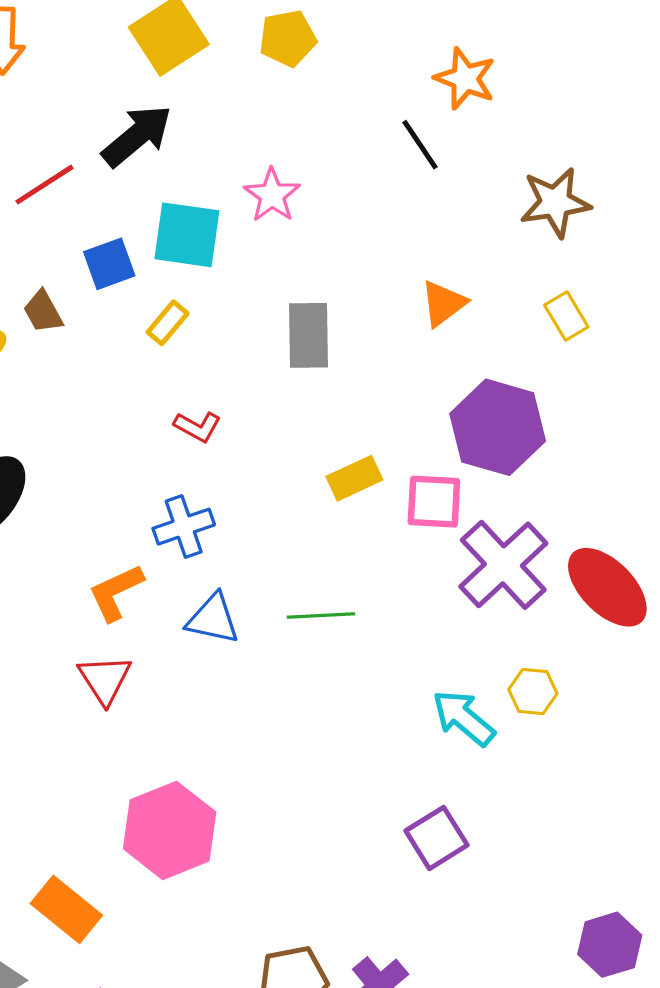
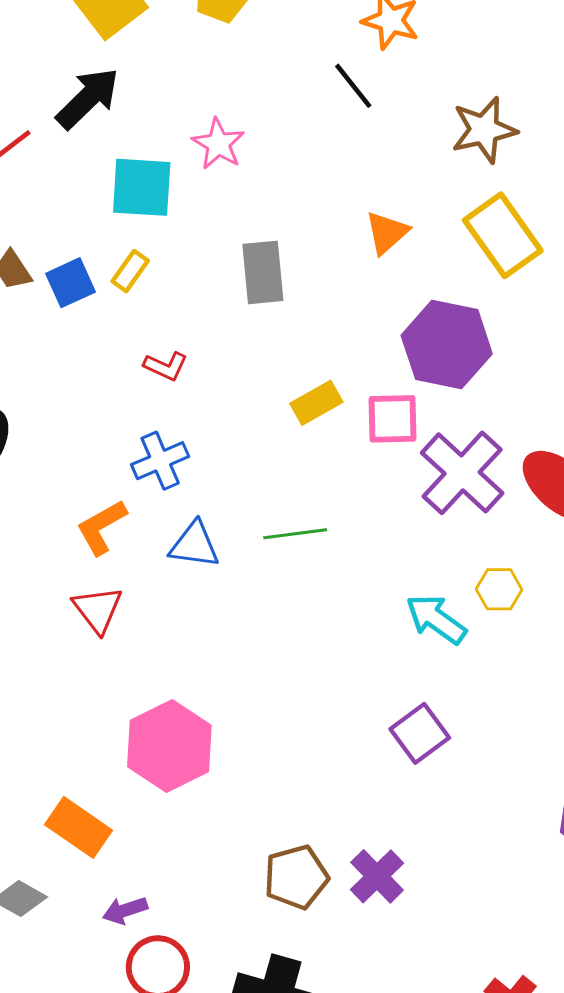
blue square: (109, 264) -> (70, 283), moved
yellow rectangle: (566, 316) -> (503, 235), size x1.8

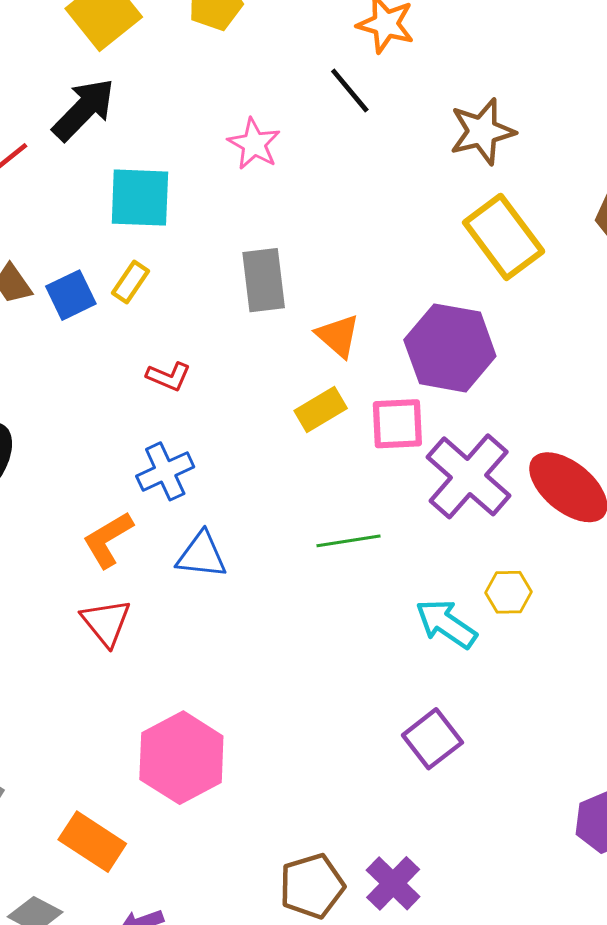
pink star: (218, 144) -> (254, 144), moved
orange triangle: (387, 233) -> (338, 336), moved, turned -36
green line: (295, 534) -> (348, 541), moved

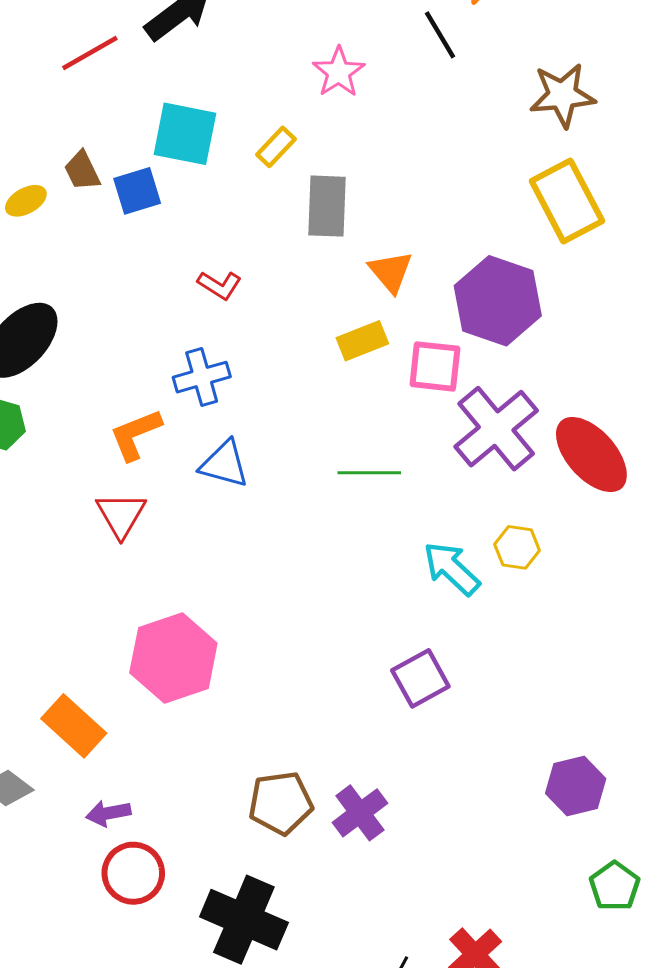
cyan square: (140, 198) -> (185, 134), moved
yellow rectangle: (130, 282) -> (276, 147), moved

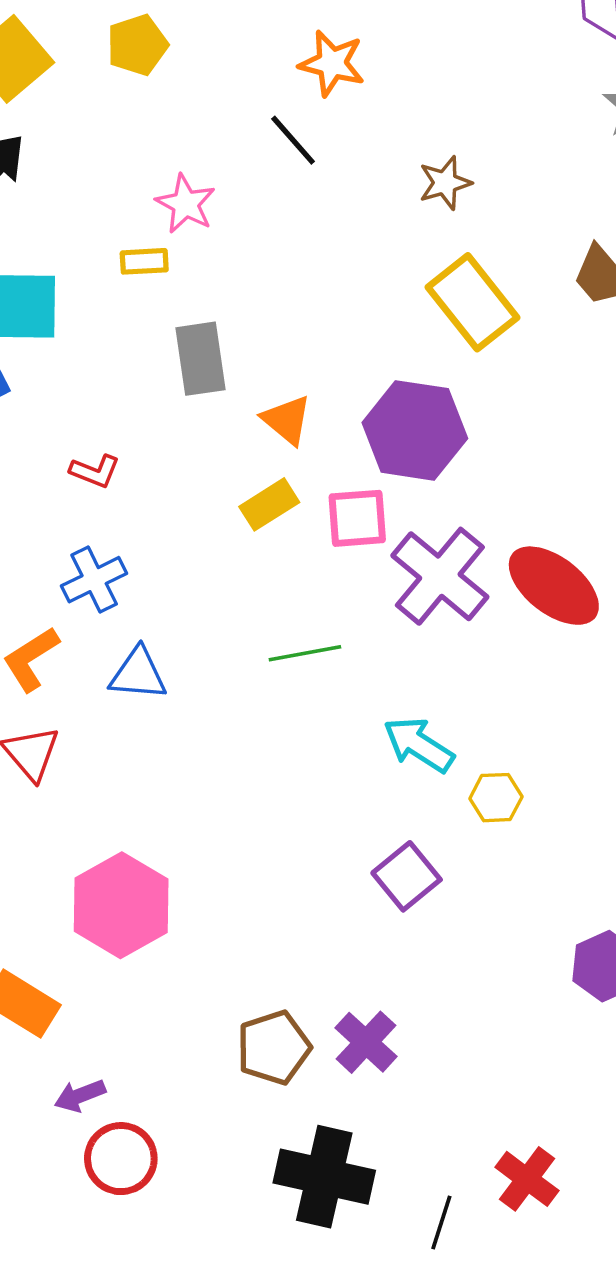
brown star: (562, 95) -> (445, 183), size x0.7
yellow rectangle: (276, 147) -> (144, 261), moved, turned 54
yellow hexagon: (517, 547) -> (496, 798), moved
black cross: (244, 920) -> (324, 1177), moved

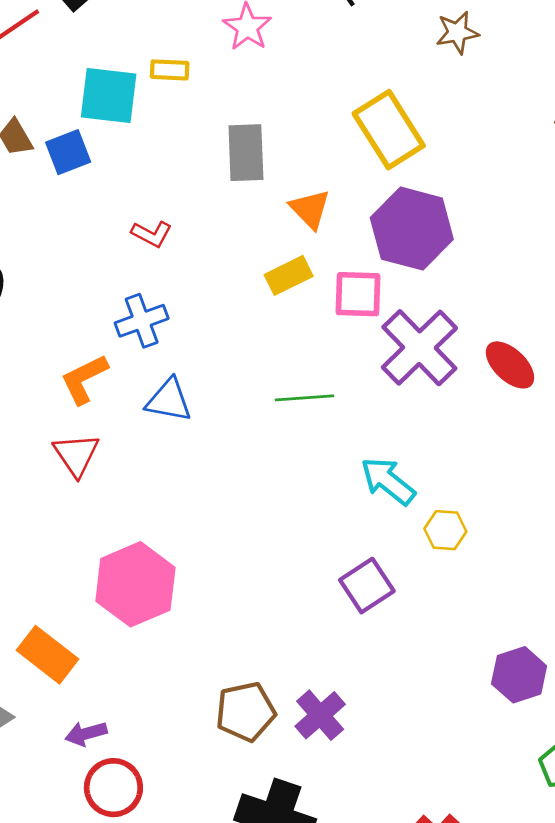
yellow rectangle: (144, 261) -> (170, 70), moved
yellow rectangle: (473, 302) -> (389, 130), moved
red ellipse: (554, 586) -> (510, 365), size x0.7

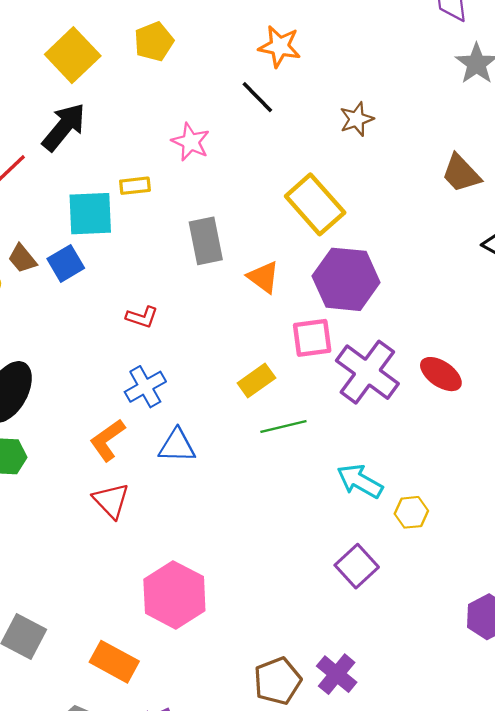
yellow rectangle: (289, 275) -> (256, 381), moved

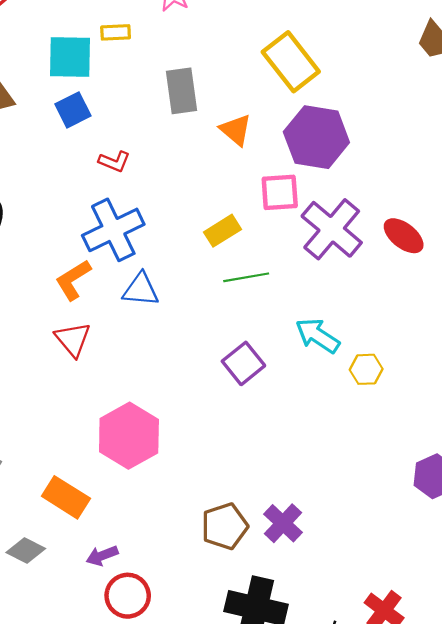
blue square: (66, 263) -> (73, 110), moved
blue cross: (145, 387) -> (113, 230), size x1.5
purple square: (357, 566) -> (243, 363), moved

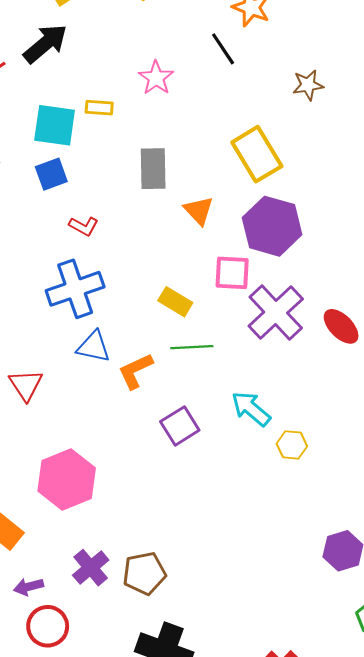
yellow rectangle: (223, 231) -> (175, 302), turned 56
orange L-shape: (73, 280) -> (135, 371), moved
purple cross: (283, 523) -> (91, 568), moved

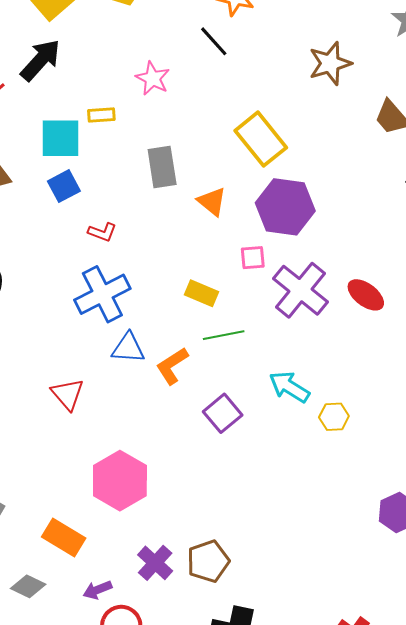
brown star: (308, 85) -> (330, 63), moved, size x1.4
pink square: (232, 273) -> (253, 258), size x0.7

